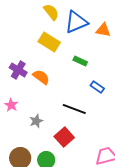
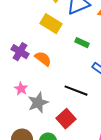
pink star: (11, 105) -> (21, 89), moved
gray star: (36, 121) -> (38, 103), size x1.5

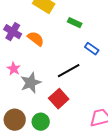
black line: (76, 91) -> (69, 71), turned -50

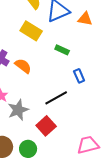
blue rectangle: (92, 49) -> (79, 76), turned 32

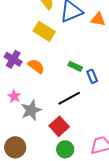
green rectangle: (62, 50) -> (75, 66), moved
green circle: (28, 149) -> (65, 149), moved

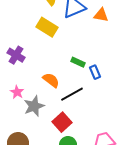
orange semicircle: (36, 66) -> (51, 80), moved

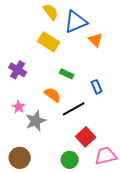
orange triangle: (101, 15) -> (96, 40), moved, turned 35
green rectangle: (78, 62) -> (67, 74), moved
red square: (62, 122) -> (86, 137), moved

